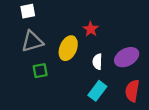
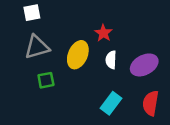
white semicircle: (97, 62) -> (111, 60), moved

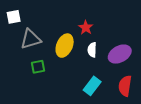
white square: (32, 13) -> (14, 17), moved

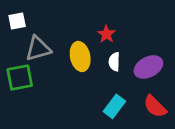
yellow ellipse: (65, 46) -> (80, 56), turned -35
green square: (38, 67) -> (20, 78), moved, size x1.5
red semicircle: (125, 86) -> (155, 106), turned -54

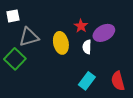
purple ellipse: (148, 67) -> (104, 33), moved
green square: (20, 78) -> (15, 59), turned -35
red semicircle: (155, 106) -> (118, 81), turned 30

